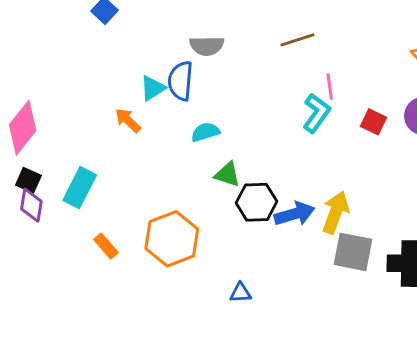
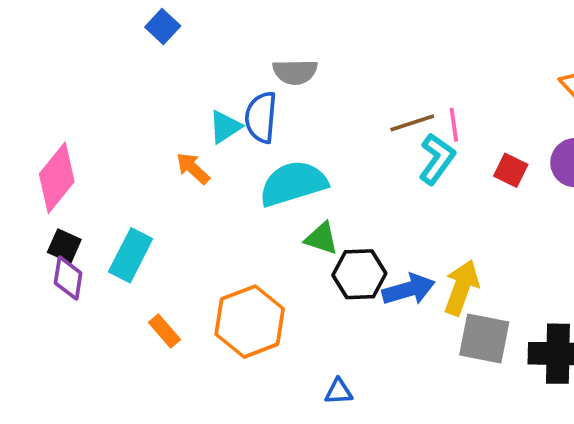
brown line: (297, 40) -> (412, 123), moved
cyan semicircle: (205, 132) -> (293, 183), size x1.8

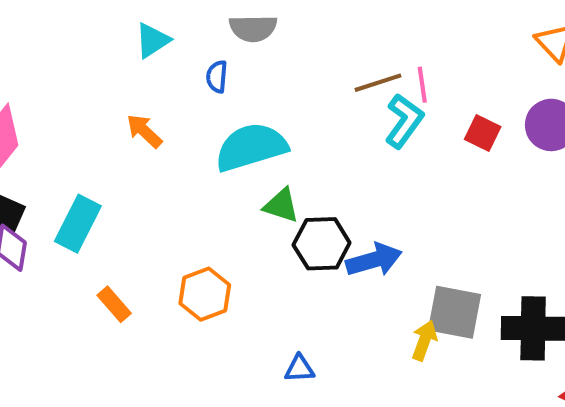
blue semicircle: (261, 117) -> (217, 77), size x0.6
cyan triangle: (225, 127) -> (152, 40), moved
yellow arrow: (462, 287) -> (424, 340), moved, size x0.7
orange hexagon: (250, 322) -> (205, 294), size x0.7

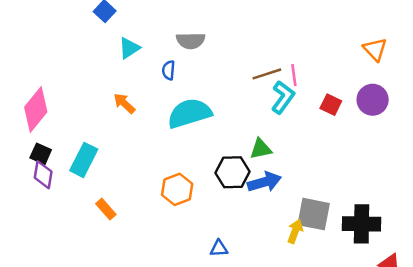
green triangle: (281, 206) -> (261, 149), moved, turned -30
orange hexagon: (205, 294) -> (177, 189), moved

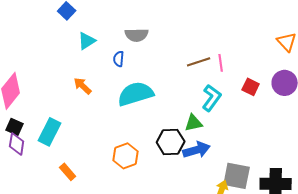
cyan L-shape: (283, 97) -> (212, 98), moved

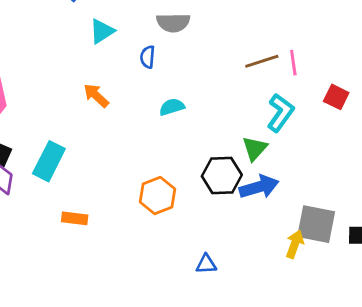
cyan semicircle: (136, 94) -> (172, 107), size x0.5
green triangle: (194, 123) -> (255, 148), turned -36
orange rectangle: (68, 172) -> (75, 218), turned -42

